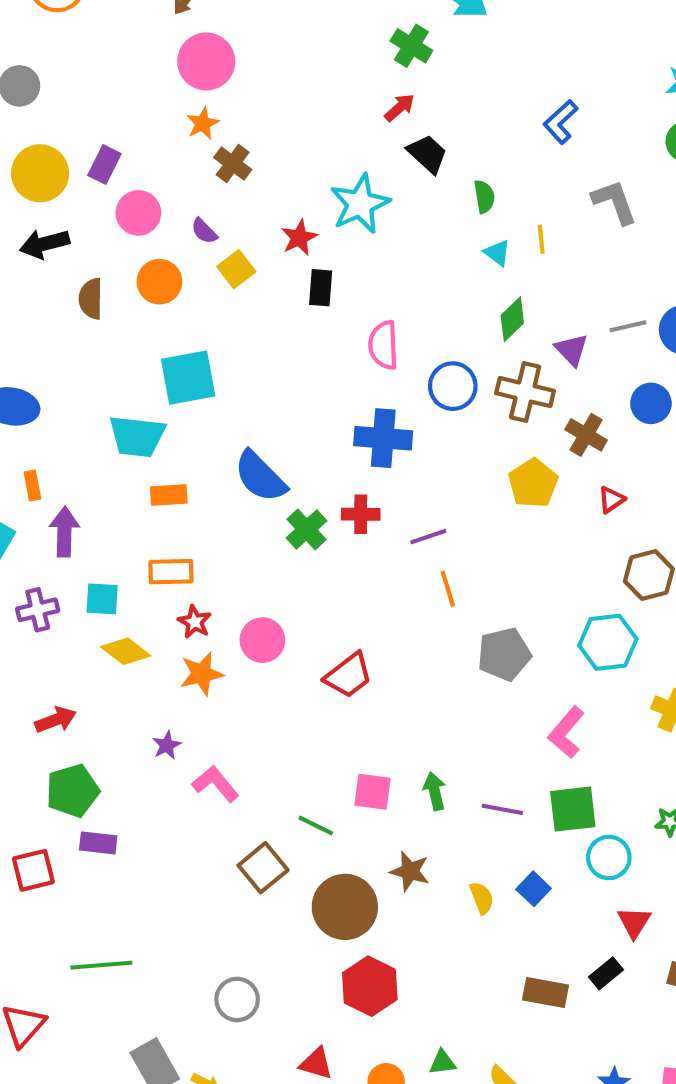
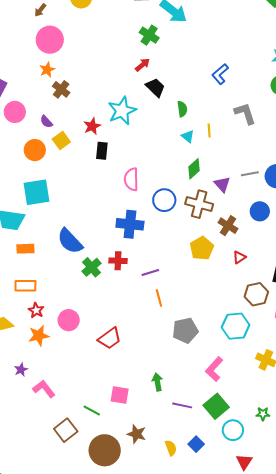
orange circle: (159, 282) -> (35, 150), moved
green arrow: (435, 791) -> (157, 382), moved
green square: (573, 809) -> (216, 406), turned -35

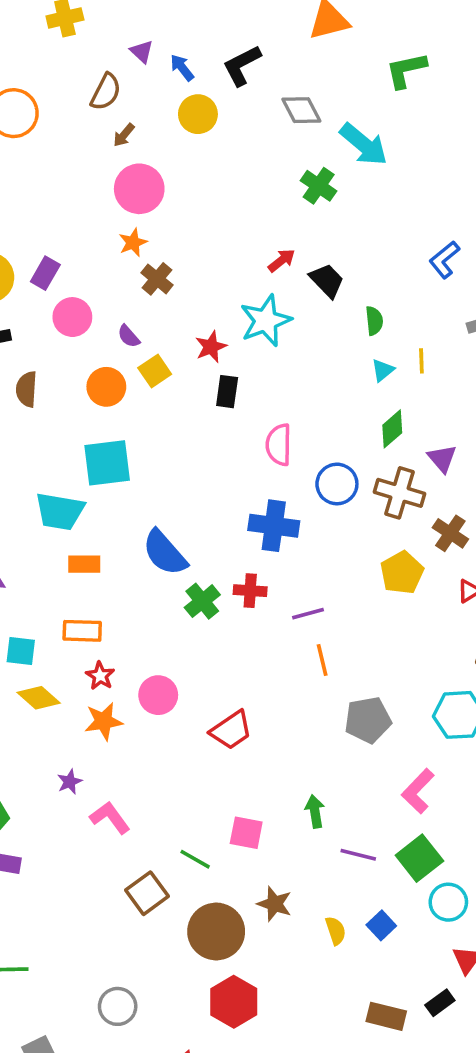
red arrow: (143, 65) -> (282, 260), moved
cyan triangle: (188, 136) -> (383, 370), turned 40

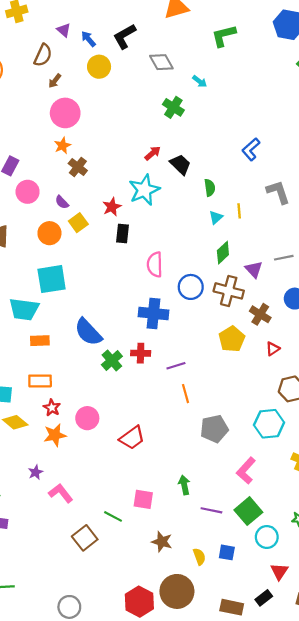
cyan arrow: (364, 144) -> (200, 81), size x0.5
blue square: (381, 925) -> (227, 552), turned -35
brown circle: (216, 931) -> (177, 591), moved

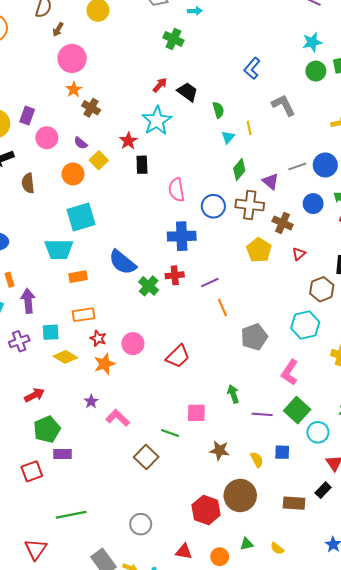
cyan arrow: (200, 81) -> (195, 11), turned -32

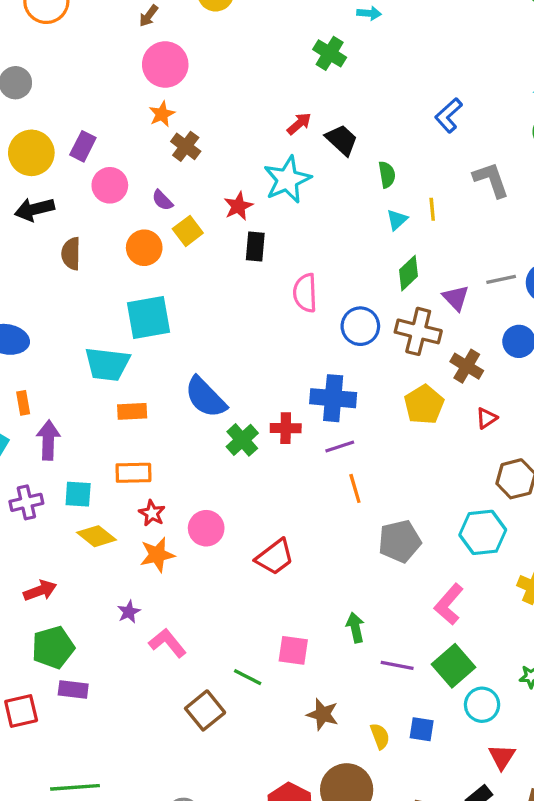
blue cross: (182, 236) -> (333, 398), moved

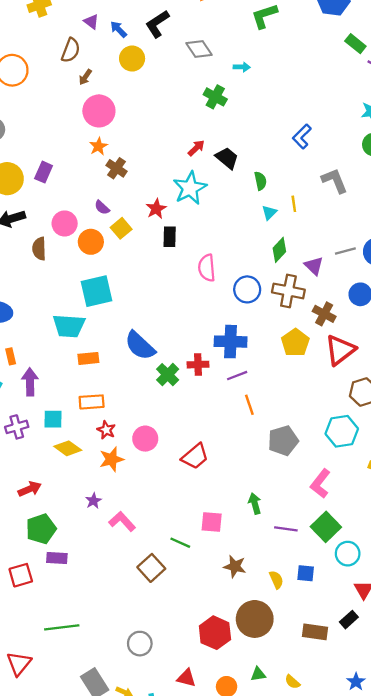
pink circle: (110, 185) -> (65, 223), moved
red triangle: (487, 418) -> (340, 350), size x2.0

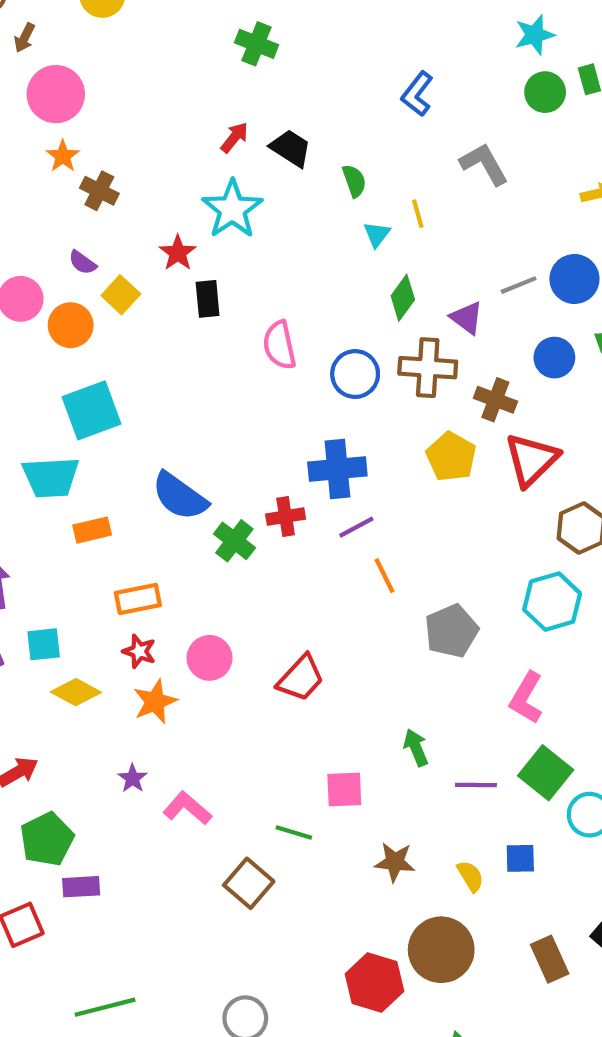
orange rectangle: (92, 402) -> (138, 599), moved
brown rectangle: (315, 632) -> (550, 959), turned 65

